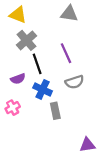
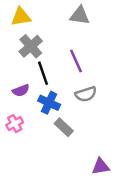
yellow triangle: (18, 15) -> (21, 17), turned -30
gray rectangle: (55, 111) -> (64, 127), turned -35

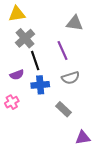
gray triangle: (80, 16) -> (75, 23), moved
blue cross: (49, 103) -> (40, 85), turned -30
gray rectangle: (64, 127) -> (63, 109), moved

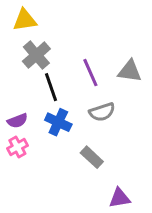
gray triangle: (75, 23) -> (130, 71), moved
purple semicircle: (17, 75) -> (17, 121), moved
blue cross: (40, 85) -> (58, 122), turned 30

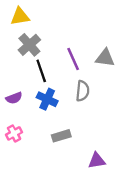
gray semicircle: (102, 112) -> (83, 91), turned -66
pink cross: (17, 147) -> (14, 133), moved
gray rectangle: (92, 157) -> (61, 136), moved, turned -60

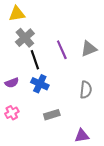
gray triangle: (105, 58) -> (89, 49), turned -30
gray semicircle: (83, 91) -> (86, 90), moved

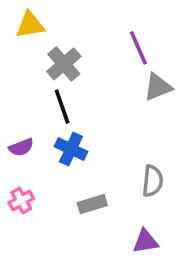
gray cross: (25, 38) -> (64, 64), moved
purple line: (62, 50) -> (138, 48), moved
gray semicircle: (86, 90) -> (153, 181), moved

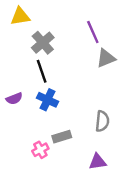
pink cross: (21, 201) -> (40, 150), moved

